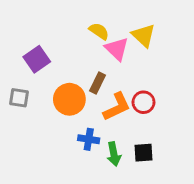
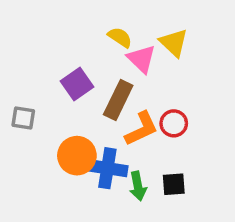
purple square: (37, 59) -> (77, 84), moved
brown rectangle: (98, 83) -> (118, 100), size x1.5
orange circle: (69, 99) -> (77, 156), moved
blue cross: (89, 139) -> (107, 168), size x1.5

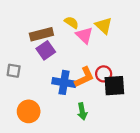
brown rectangle: (118, 100) -> (41, 34), moved, turned 50
orange circle: (77, 156) -> (29, 111), moved
blue cross: (107, 168) -> (64, 82), moved
black square: (174, 184) -> (114, 86), moved, size x1.5

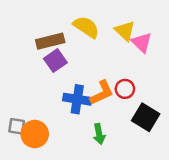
yellow semicircle: (71, 22) -> (86, 27), size x1.5
pink triangle: (84, 35) -> (142, 42), moved
gray square: (14, 71) -> (17, 126), moved
black square: (114, 86) -> (146, 117), moved, turned 35

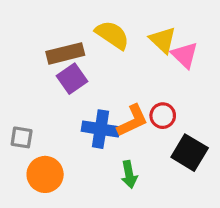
gray square: (17, 126) -> (22, 137), moved

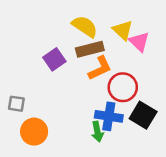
brown rectangle: (65, 53) -> (90, 49), moved
red circle: (163, 116) -> (123, 87), size x1.5
orange L-shape: (132, 121) -> (100, 68), moved
blue cross: (101, 129) -> (109, 116), moved

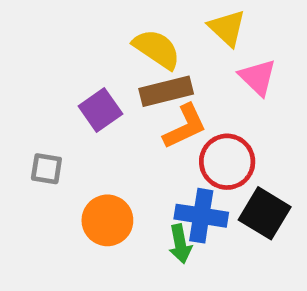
yellow triangle: (123, 30) -> (227, 28), moved
gray square: (16, 104) -> (46, 169), moved
orange circle: (34, 132) -> (107, 220), moved

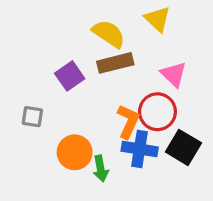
pink triangle: (258, 77) -> (174, 74), moved
orange L-shape: (185, 126) -> (128, 121), moved, turned -40
green arrow: (180, 244) -> (101, 169), moved

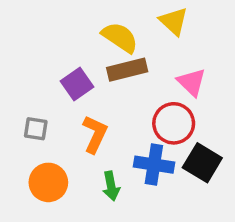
orange L-shape: (128, 121) -> (95, 134), moved
orange circle: (75, 152) -> (48, 182), moved

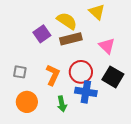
purple square: (77, 84) -> (42, 34), moved
red circle: (174, 123) -> (81, 72), moved
black square: (202, 163) -> (113, 77), moved

